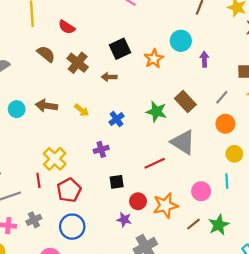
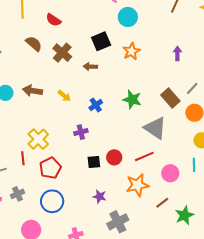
cyan circle: (181, 41) -> (128, 17), moved
brown rectangle: (185, 102) -> (170, 98), moved
red line: (155, 163) -> (144, 156), moved
red circle: (138, 201) -> (114, 157), moved
green star: (219, 225) -> (184, 215), moved

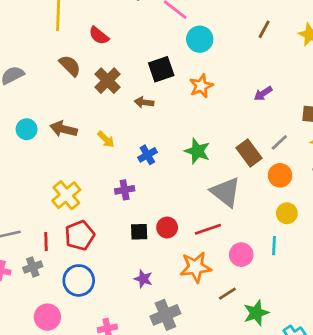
purple arrow: (177, 53) -> (263, 93), turned -128
red line: (23, 158) -> (46, 242), moved

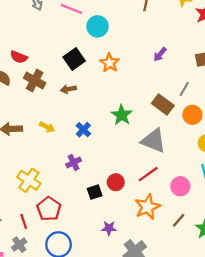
red semicircle: (99, 36) -> (19, 57), moved
green star: (197, 151) -> (122, 115), turned 30

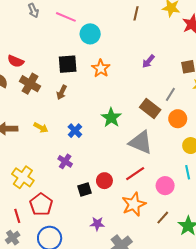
black square: (74, 59) -> (68, 64), turned 30
brown arrow: (68, 89) -> (62, 92), turned -56
purple cross: (74, 163) -> (65, 161), turned -32

